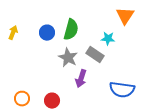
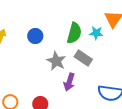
green semicircle: (71, 30) -> (74, 33), moved
cyan star: (108, 39) -> (96, 33), moved

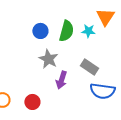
blue circle: (35, 36) -> (40, 31), moved
gray rectangle: (83, 58) -> (89, 67), moved

